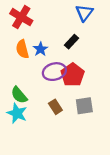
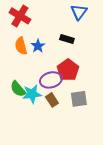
black rectangle: (71, 42) -> (67, 39), turned 64
purple ellipse: (54, 72) -> (51, 80), moved
cyan star: (17, 113) -> (32, 94), moved, turned -30

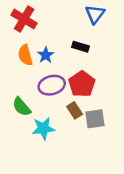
purple ellipse: (51, 80) -> (52, 85), moved
cyan star: (32, 94) -> (43, 128), moved
brown rectangle: (52, 100) -> (75, 110), moved

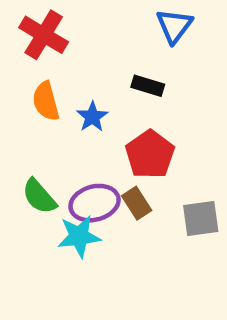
blue star: (46, 55) -> (92, 117), moved
purple ellipse: (52, 85) -> (95, 203), moved
gray square: (95, 119) -> (201, 219), moved

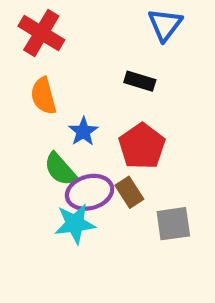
blue star: (92, 117) -> (83, 131), moved
green semicircle: (39, 196) -> (60, 169), moved
gray square: (201, 219) -> (173, 224), moved

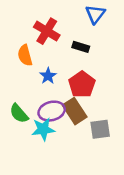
red cross: (41, 33) -> (47, 31), moved
green semicircle: (60, 169) -> (19, 113), moved
brown rectangle: (129, 192) -> (75, 111), size x1.5

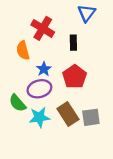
black rectangle: (81, 47) -> (73, 43), turned 72
purple ellipse: (52, 111) -> (39, 89), moved
brown rectangle: (75, 111) -> (68, 114), moved

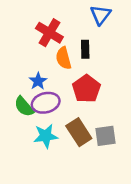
orange semicircle: (23, 50) -> (63, 58), moved
blue star: (44, 69) -> (38, 81), moved
green semicircle: (17, 103) -> (24, 107), moved

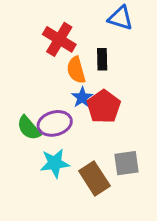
blue triangle: (100, 15) -> (120, 18), turned -50
blue star: (38, 81) -> (82, 97), moved
brown rectangle: (79, 132) -> (94, 178), moved

